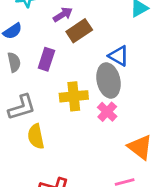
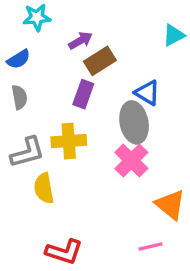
purple rectangle: (46, 59) -> (83, 94), moved
yellow cross: (74, 96) -> (69, 141), moved
pink cross: (107, 112) -> (131, 160), size x1.4

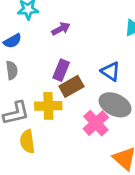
brown rectangle: (100, 61) -> (71, 86), moved
gray ellipse: (134, 122) -> (115, 105), moved, turned -56

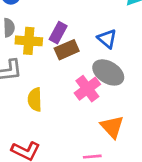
yellow cross: (48, 106) -> (29, 41), moved
yellow semicircle: (27, 141) -> (35, 100), moved

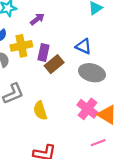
yellow cross: (29, 41) -> (21, 46), moved
pink cross: (87, 89) -> (88, 109), moved

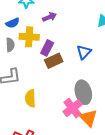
blue triangle: (83, 46) -> (84, 52), turned 35
gray ellipse: (92, 73) -> (83, 92), moved, turned 45

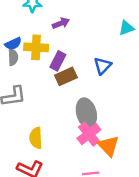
blue semicircle: (13, 23) -> (13, 44), moved
gray ellipse: (83, 92) -> (86, 113), moved
yellow semicircle: (30, 98) -> (36, 138), moved

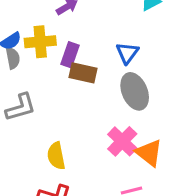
brown rectangle: (66, 76) -> (83, 73), turned 45
gray ellipse: (86, 113) -> (135, 91), moved

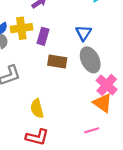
brown rectangle: (83, 73) -> (57, 62), moved
pink cross: (122, 141) -> (107, 85), moved

